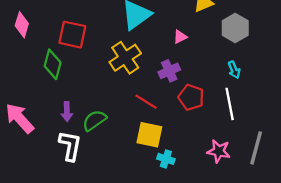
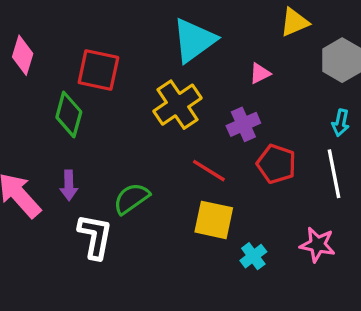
cyan arrow: (234, 70) -> (341, 123), turned 35
purple arrow: (67, 112) -> (69, 185), moved
cyan cross: (166, 159) -> (253, 256), moved, turned 35

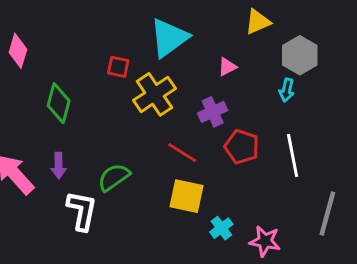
red square: (98, 70) -> (118, 67), moved, size x0.6
cyan arrow: (341, 123) -> (287, 90), moved
pink star: (318, 245) -> (265, 241), moved

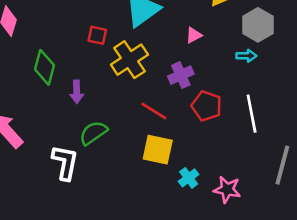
cyan arrow: (287, 90) -> (246, 56), turned -102
purple arrow: (59, 166) -> (77, 92), moved

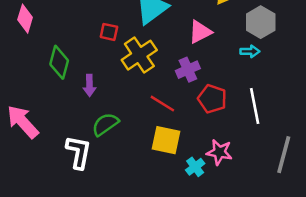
pink triangle: (194, 35) -> (200, 32), size x1.5
pink star: (227, 189) -> (219, 152), moved

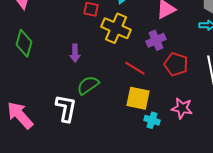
yellow cross: (139, 55) -> (116, 28), turned -32
green diamond: (59, 62) -> (24, 43), moved
pink arrow: (23, 122) -> (20, 115), moved
cyan cross: (195, 167) -> (152, 120), moved, turned -35

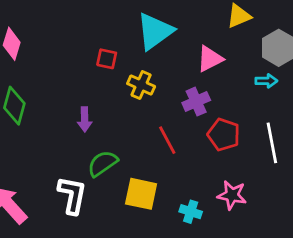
yellow cross: (116, 28) -> (141, 85), size x0.7
red line: (135, 68) -> (167, 140), turned 30
yellow square: (138, 98) -> (141, 194), moved

